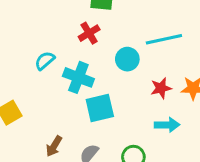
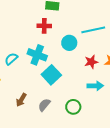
red cross: (89, 33) -> (44, 26), turned 32
cyan semicircle: (45, 61) -> (11, 59), moved
cyan square: (100, 108) -> (51, 75), turned -30

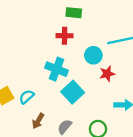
cyan semicircle: (11, 59) -> (27, 97), moved
red star: (91, 62) -> (107, 74), moved

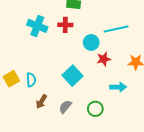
cyan cross: (57, 69) -> (37, 26), moved
cyan semicircle: (27, 97) -> (31, 80), turned 128

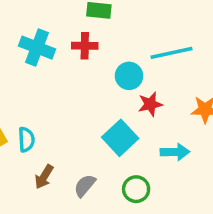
cyan square: (73, 76) -> (120, 138), moved

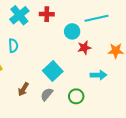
cyan cross: (37, 48) -> (19, 15), turned 30
cyan square: (120, 138) -> (53, 71), moved
cyan semicircle: (26, 140) -> (13, 46), moved

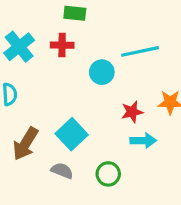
red star: (84, 48) -> (132, 112), moved
brown arrow: (23, 89) -> (25, 144), moved, size x1.5
gray semicircle: (47, 94) -> (62, 171), turned 72

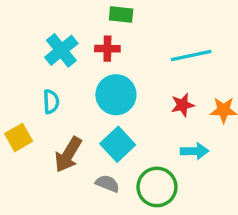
cyan circle: (102, 72) -> (116, 95), moved, size x1.5
red star: (132, 112) -> (183, 105), moved
green circle: (108, 174) -> (157, 187), size x1.5

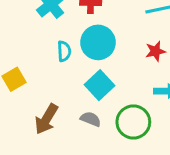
cyan semicircle: (51, 102) -> (64, 51), moved
brown arrow: (68, 155) -> (46, 119), moved

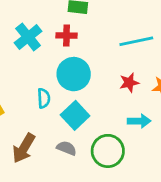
cyan semicircle: (64, 51) -> (44, 98), moved

